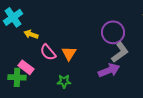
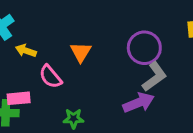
orange triangle: (69, 53) -> (81, 52), moved
pink rectangle: (26, 67) -> (19, 98), turned -42

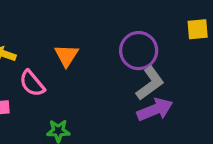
purple arrow: (139, 103) -> (155, 110), moved

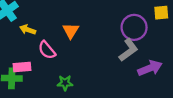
purple circle: (139, 51) -> (134, 27), moved
purple arrow: (155, 110) -> (150, 68), moved

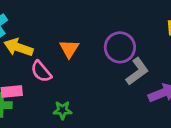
purple circle: (134, 27) -> (120, 47), moved
yellow arrow: (28, 30) -> (18, 47), size x1.5

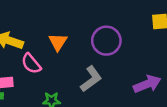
gray L-shape: (137, 71) -> (91, 79), moved

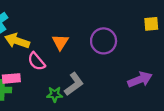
gray L-shape: (91, 79) -> (74, 84), moved

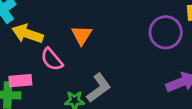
purple circle: (104, 41) -> (166, 32), moved

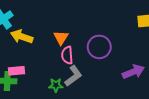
purple circle: (166, 32) -> (99, 47), moved
pink semicircle: (52, 59) -> (67, 55), moved, turned 36

